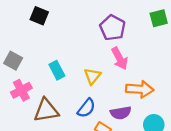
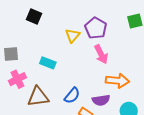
gray square: (13, 61) -> (11, 54), turned -35
cyan rectangle: (57, 70) -> (48, 63), turned -42
yellow triangle: (92, 76) -> (73, 36), moved

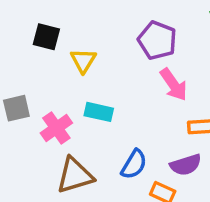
yellow triangle: (73, 36) -> (83, 61), moved
cyan rectangle: (48, 63) -> (99, 112), moved
pink cross: (17, 79) -> (56, 128), moved

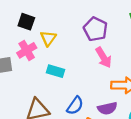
pink cross: (56, 128) -> (27, 50), moved

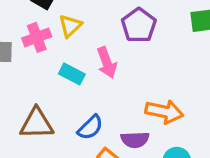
pink arrow: (104, 58) -> (107, 63), moved

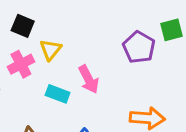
purple pentagon: (139, 25) -> (139, 47), moved

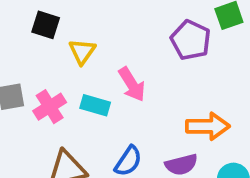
pink cross: (21, 64) -> (50, 107), moved

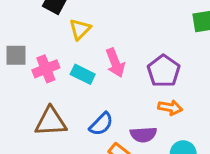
purple pentagon: (191, 40) -> (164, 71), moved
orange arrow: (208, 126) -> (170, 108), size x0.7

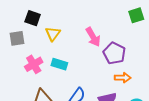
gray square: (16, 55) -> (17, 38), moved
pink arrow: (115, 63) -> (93, 37), moved

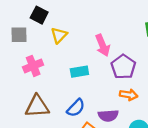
cyan rectangle: (59, 64) -> (79, 72), moved, turned -35

